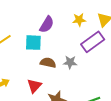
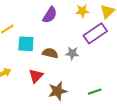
cyan square: (33, 43) -> (26, 44), moved

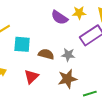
purple semicircle: (50, 15) -> (59, 17), moved, turned 90
brown star: (58, 91) -> (67, 79), moved

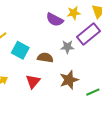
cyan square: (22, 44) -> (20, 50), turned 30
gray star: (68, 55) -> (67, 47), moved

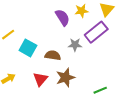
purple semicircle: (55, 20) -> (62, 18), turned -150
brown star: (69, 80) -> (65, 78), moved

